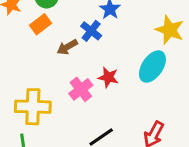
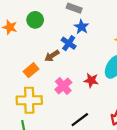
orange rectangle: (41, 24) -> (31, 70), moved
red star: (108, 77) -> (91, 80), moved

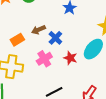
blue cross: (69, 43) -> (55, 38), moved

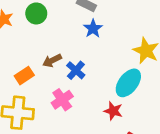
red star: (70, 58) -> (113, 111), moved

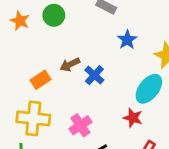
blue star: (93, 29) -> (127, 40), moved
pink cross: (62, 100) -> (80, 125), moved

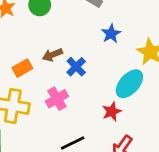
red star: (133, 118) -> (112, 112), turned 30
pink cross: (80, 125) -> (57, 99), moved

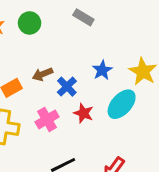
blue star: (111, 34) -> (102, 70), moved
red star: (112, 112) -> (84, 113), moved, turned -30

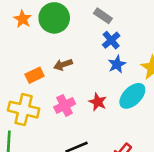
green circle: (30, 23) -> (54, 18), size x1.5
blue cross: (67, 87) -> (111, 40), moved

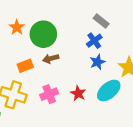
gray rectangle: (103, 16) -> (101, 21), moved
green circle: (54, 18) -> (43, 34), moved
orange star: (23, 19) -> (17, 27), moved

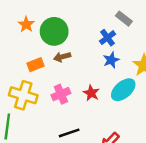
gray rectangle: (101, 21) -> (124, 19), moved

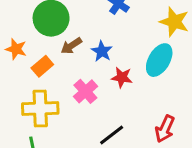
orange star: (26, 24) -> (16, 49), moved
blue star: (111, 60) -> (102, 51), moved

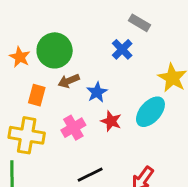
orange star: (16, 49) -> (20, 57), moved
orange rectangle: (42, 66) -> (37, 95), turned -45

